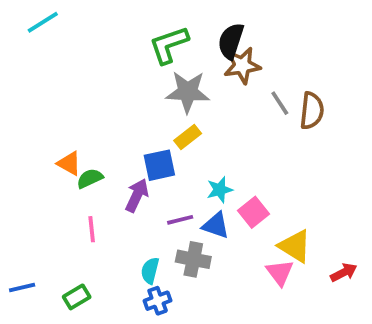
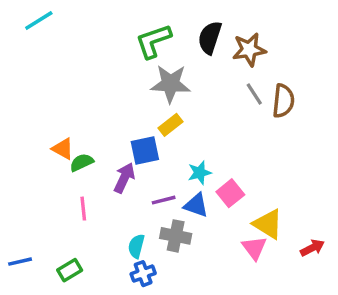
brown star: (242, 66) -> (249, 50), moved

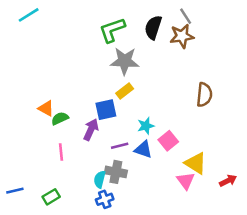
gray line: (254, 94) -> (186, 16), moved
brown semicircle: (283, 101) -> (204, 95), moved
gray cross: (176, 236) -> (116, 172), moved

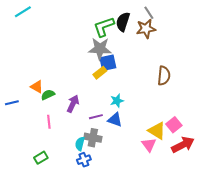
green L-shape: (112, 30) -> (104, 27), moved
blue square: (106, 110) -> (108, 63), moved
pink square: (168, 141) -> (174, 125), moved
red arrow: (228, 181) -> (183, 145), size x1.6
blue line: (15, 191) -> (12, 103), moved

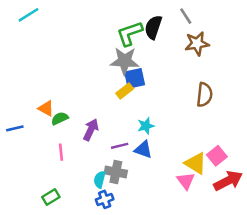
brown star: (146, 29) -> (197, 44), moved

